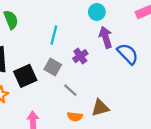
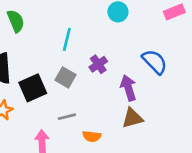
purple arrow: (106, 37) -> (128, 88), moved
gray line: (70, 90) -> (67, 117), moved, turned -56
brown triangle: (100, 108) -> (132, 118), moved

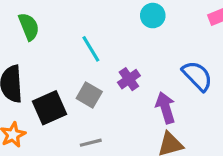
cyan line: (67, 39) -> (91, 49), turned -45

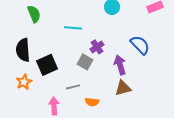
cyan line: (91, 49) -> (73, 28), turned -54
gray square: (89, 95) -> (85, 62), moved

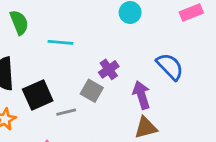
cyan line: (73, 28) -> (60, 42), moved
gray line: (73, 87) -> (66, 112), moved

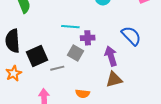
cyan line: (60, 42) -> (70, 27), moved
purple cross: (109, 69) -> (88, 38), turned 32

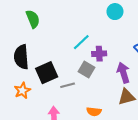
cyan line: (70, 27) -> (81, 42), turned -48

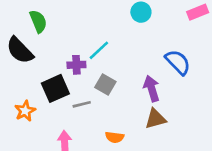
purple cross: (99, 54) -> (76, 65), moved
black semicircle: (21, 57) -> (20, 50), moved, turned -40

